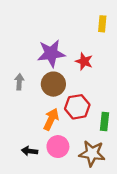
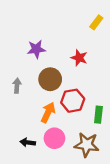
yellow rectangle: (102, 24) -> (96, 22), turned 32
purple star: (51, 53) -> (36, 49), moved, size x0.7
gray arrow: (19, 82) -> (17, 86), moved

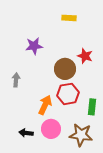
yellow rectangle: (96, 22) -> (69, 18), moved, turned 56
red star: (79, 58) -> (85, 56), moved
brown circle: (50, 79) -> (65, 69), moved

